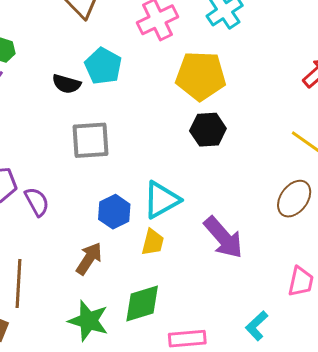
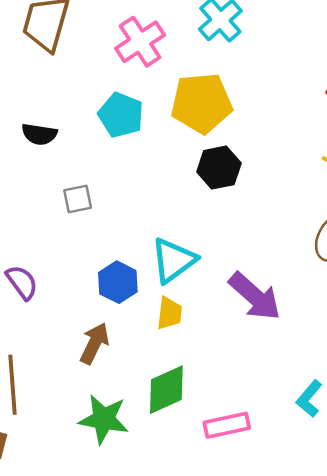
cyan pentagon: (103, 66) -> (121, 115), moved
gray square: (91, 140) -> (78, 199), size x0.6

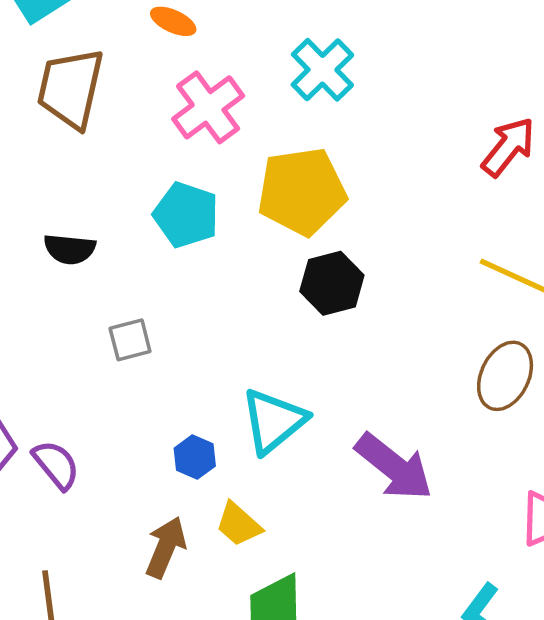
blue hexagon: (118, 282) -> (195, 457), size x0.7
yellow trapezoid: (169, 313) -> (239, 524), moved, turned 128

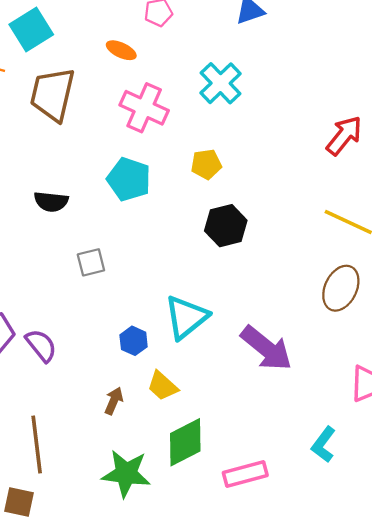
pink cross: (208, 107) -> (144, 108), turned -30
yellow pentagon: (302, 191) -> (206, 164), size x0.5
brown arrow: (166, 547) -> (114, 401), size x0.7

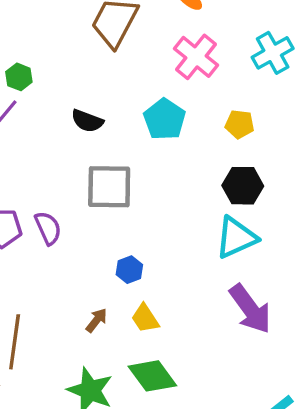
gray square: (91, 262) -> (109, 187), size x1.8
cyan triangle: (186, 317) -> (236, 237), moved
purple semicircle: (41, 345) -> (48, 228), moved
green diamond: (185, 442) -> (152, 376), turned 66

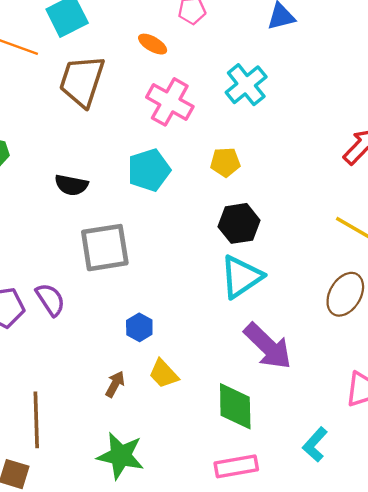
cyan pentagon: (165, 119) -> (149, 170), turned 30
green diamond: (152, 376) -> (235, 406), moved, turned 45

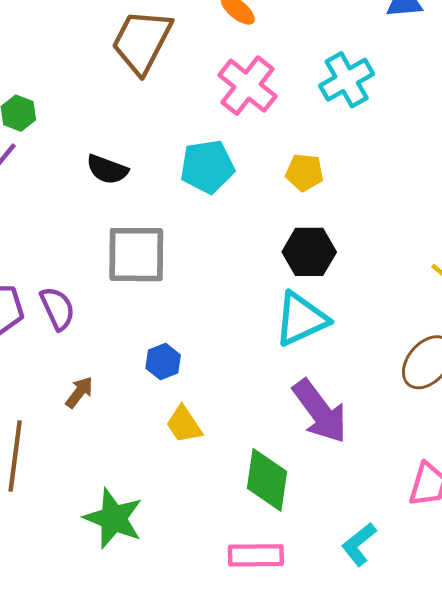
brown arrow: (115, 384) -> (79, 392), moved

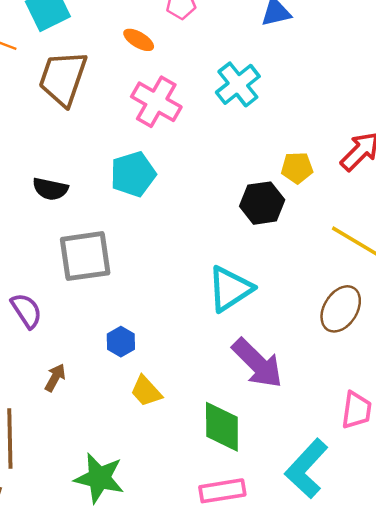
yellow pentagon: (304, 172) -> (297, 168), moved
black hexagon: (309, 252) -> (262, 203), moved
cyan L-shape: (359, 544) -> (306, 469), size x1.6

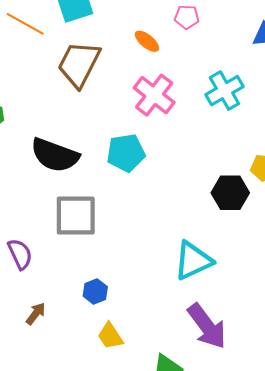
black semicircle: (50, 189) -> (55, 155), size x1.6

